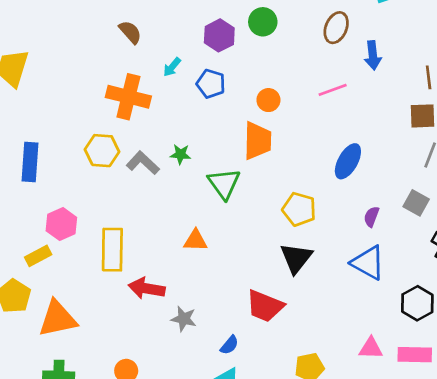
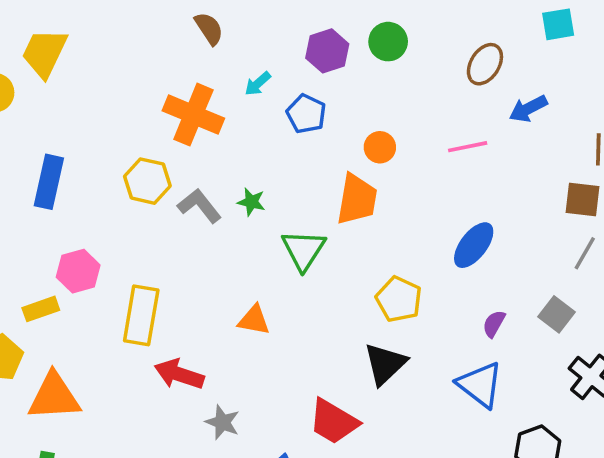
blue arrow: (373, 55) -> (528, 109), turned 60

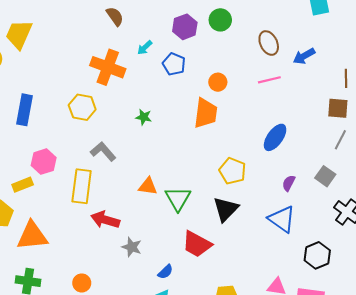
brown ellipse: (485, 64) -> (269, 43), moved, turned -55
gray L-shape: (199, 206) -> (103, 152), moved
green triangle: (304, 250) -> (178, 199), moved

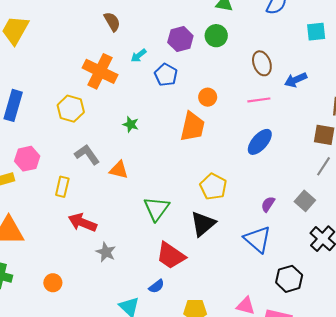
blue ellipse: (275, 137) -> (260, 142), moved
yellow rectangle: (82, 186) -> (62, 187), size x0.6
orange triangle: (148, 186) -> (119, 170), moved
blue semicircle: (165, 272) -> (157, 286), moved

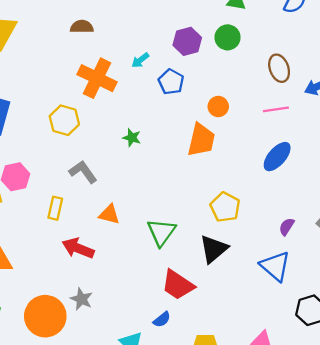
brown semicircle: (112, 22) -> (82, 27), moved, turned -60
orange triangle: (119, 170) -> (109, 214), moved
gray star: (106, 252) -> (81, 299), moved
orange circle: (53, 283) -> (45, 316), size x2.0

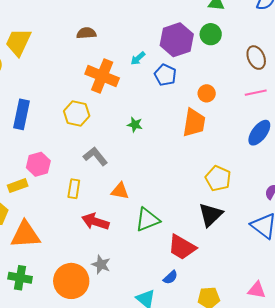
purple hexagon: (187, 41) -> (177, 40), size x1.4
green triangle: (161, 232) -> (147, 220), moved, turned 36

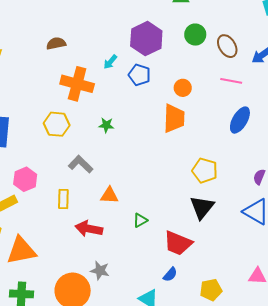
green circle: (211, 34) -> (195, 35), moved
pink line: (256, 93) -> (231, 81), turned 30
green star: (135, 125) -> (106, 125), moved
green triangle: (147, 220) -> (140, 220), size x0.6

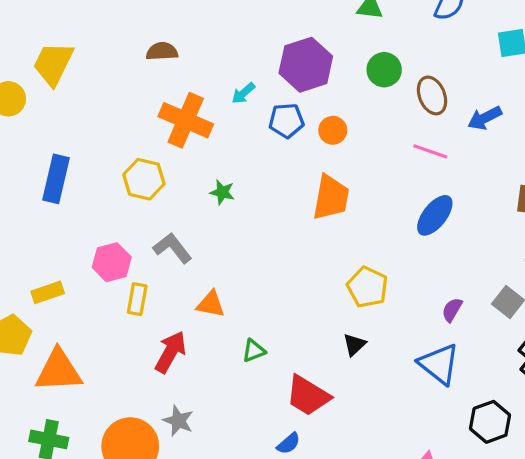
blue pentagon: (139, 75) -> (286, 121), turned -30
orange circle: (183, 88) -> (333, 130), moved
pink hexagon: (25, 179) -> (112, 262), moved
black triangle: (202, 207) -> (354, 345), size x0.6
red arrow: (89, 229) -> (171, 352), turned 100

